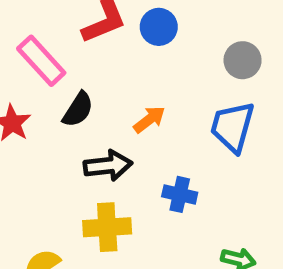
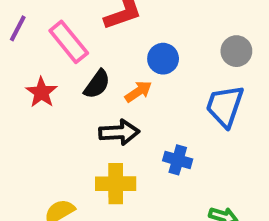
blue circle: (159, 27) -> (163, 59), moved
orange arrow: (149, 119) -> (138, 91), moved

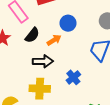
blue cross: (178, 160) -> (73, 77), turned 32

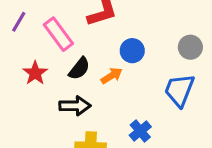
black arrow: (43, 61) -> (75, 106), moved

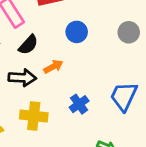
orange arrow: (112, 76) -> (53, 67), moved
blue trapezoid: (179, 90) -> (124, 96), moved

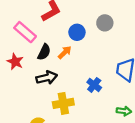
gray circle: (129, 32) -> (105, 23), moved
orange arrow: (53, 67) -> (65, 52), moved

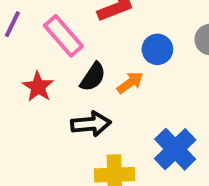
blue cross: (94, 85) -> (175, 149), size x1.5

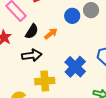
blue circle: (157, 49) -> (72, 16), moved

